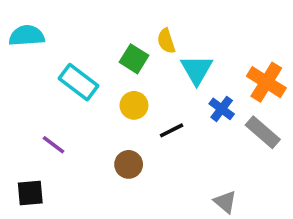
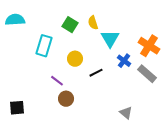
green square: (134, 59) -> (70, 25), moved
cyan rectangle: (79, 82) -> (44, 46), turned 70
purple line: (53, 145) -> (57, 81), moved
brown circle: (129, 164) -> (66, 99), moved

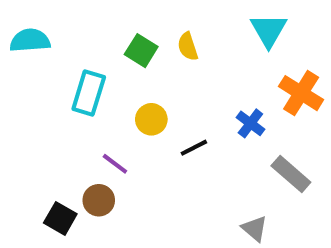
cyan triangle: (110, 39) -> (269, 30), moved
gray rectangle: (147, 74) -> (291, 174), moved
brown circle: (66, 99) -> (99, 200), moved
black square: (17, 108) -> (60, 218), moved, turned 35

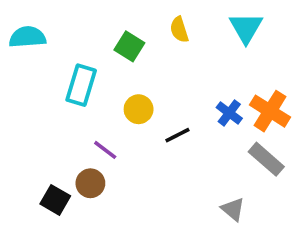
yellow semicircle: (188, 47) -> (179, 30), moved
orange cross: (301, 93) -> (270, 111), moved

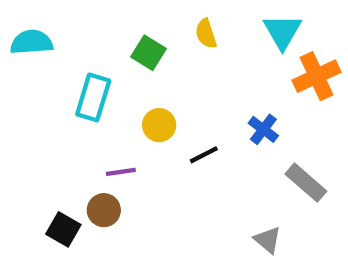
orange cross: (270, 111) -> (317, 76), moved, turned 33
purple line: (105, 150) -> (121, 172), turned -45

